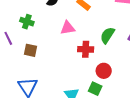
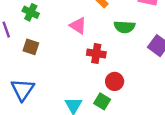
pink triangle: (68, 28) -> (78, 26), turned 35
green semicircle: (107, 35) -> (124, 27), moved, turned -126

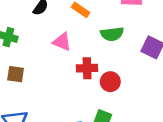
red circle: (115, 81) -> (110, 82), moved

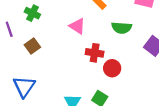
brown square: (16, 74) -> (32, 46), turned 35

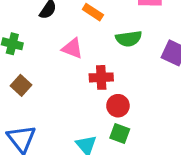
red circle: (112, 68) -> (118, 106), moved

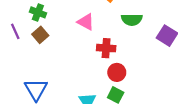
brown square: (21, 85) -> (40, 35), moved

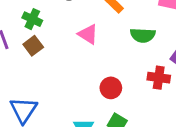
red cross: (106, 48) -> (159, 78), moved
red circle: (117, 72) -> (111, 88), moved

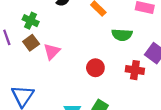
pink triangle: (88, 34) -> (52, 51), moved, turned 42
red circle: (111, 88) -> (95, 68), moved

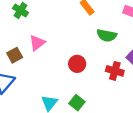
brown square: (31, 43) -> (15, 55), moved

